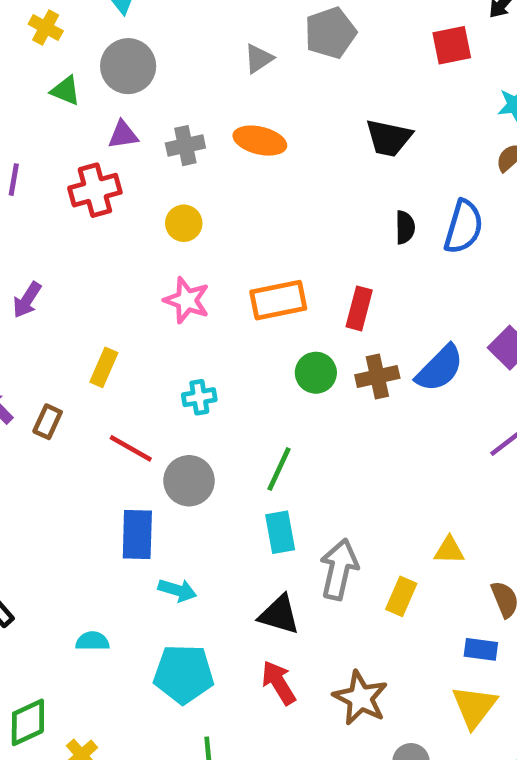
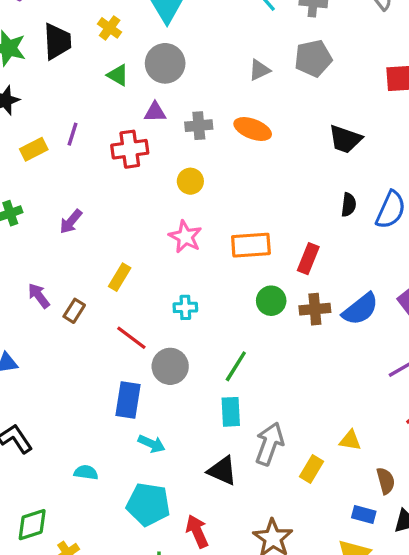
red arrow: (279, 683) -> (197, 531), moved

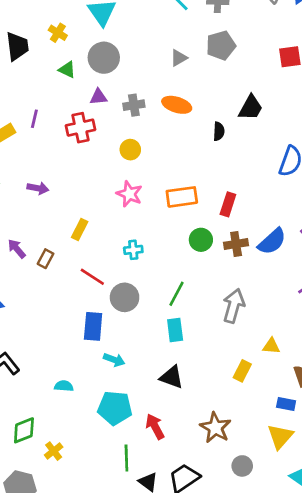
black trapezoid: (345, 139) -> (251, 108), turned -76
black semicircle: (349, 205) -> (219, 131), moved
purple arrow: (71, 222) -> (38, 188), turned -115
gray arrow: (269, 444) -> (234, 306), moved

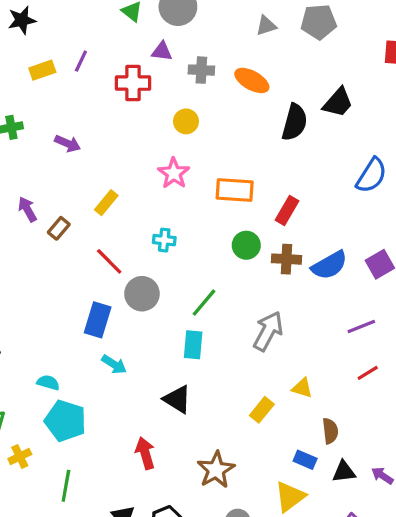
black semicircle: (219, 131) -> (295, 122), size x1.6
cyan pentagon: (115, 408) -> (65, 421), moved
green line: (126, 458) -> (66, 486), moved

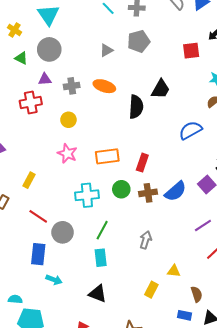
blue semicircle: (371, 175) -> (190, 130), turned -140
cyan cross: (164, 240) -> (87, 195), moved, size x1.6
gray arrow: (268, 331) -> (146, 240), size x0.7

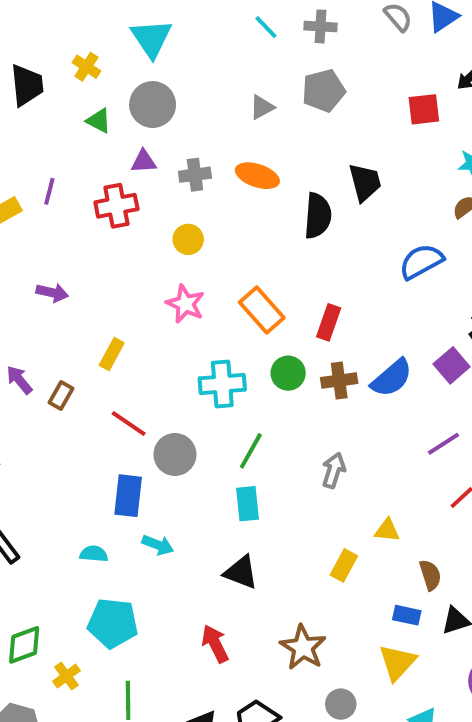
black trapezoid: (161, 89) -> (365, 182), turned -45
orange rectangle: (107, 156) -> (262, 310), turned 55
cyan semicircle: (15, 299) -> (94, 554), moved

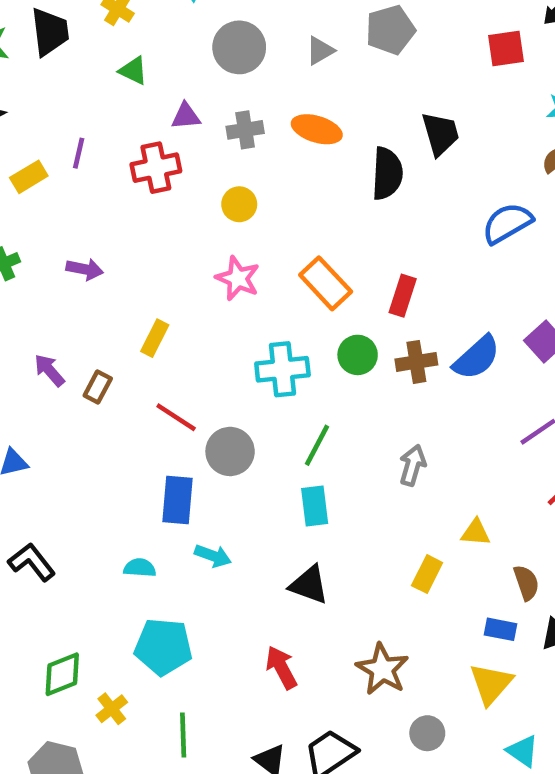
gray circle: (153, 105) -> (239, 47), moved

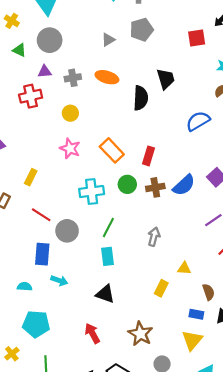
gray circle: (239, 47) -> (50, 40), moved

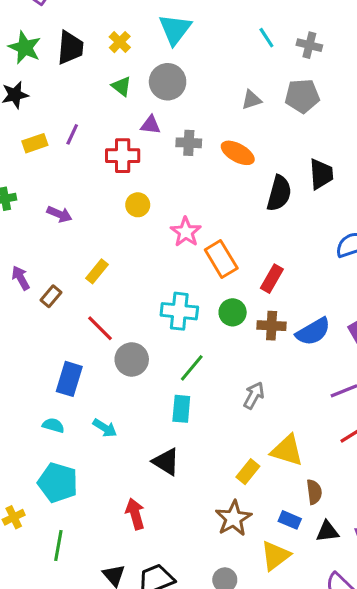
yellow circle: (70, 113) -> (138, 205), moved
pink star: (70, 148) -> (186, 232), moved
blue rectangle: (42, 254) -> (69, 379), moved
yellow triangle: (184, 268) -> (287, 450), size x1.6
brown star: (140, 334) -> (233, 518), moved

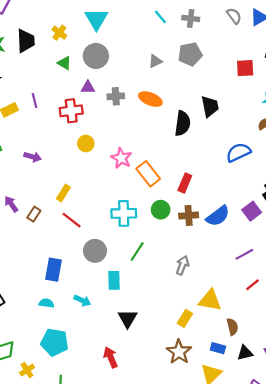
purple line: (72, 134) -> (35, 100), turned -32
red line: (100, 328) -> (72, 220), moved
cyan rectangle: (181, 409) -> (114, 280), moved
black triangle: (166, 462) -> (127, 319), turned 36

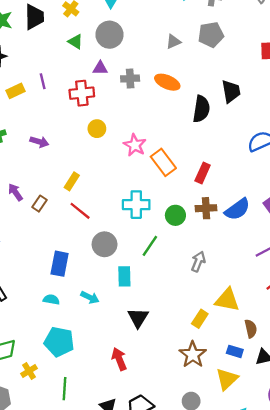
green circle: (161, 210) -> (175, 215), moved

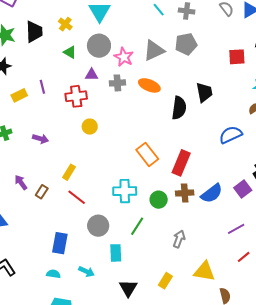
gray triangle: (173, 42) -> (154, 51), size x1.6
pink star: (135, 145) -> (124, 57), moved
red rectangle: (203, 173) -> (181, 163), size x1.4
yellow rectangle: (200, 319) -> (165, 281), moved

